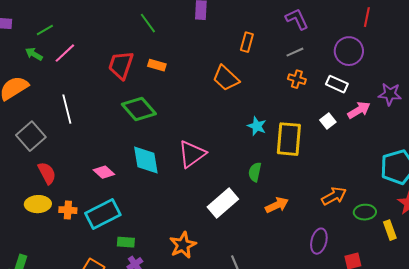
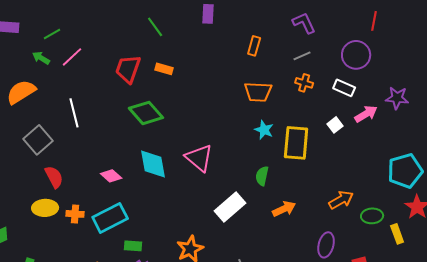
orange trapezoid: (226, 78) -> (258, 92), moved, turned -40
pink triangle: (192, 154) -> (199, 158), turned -44

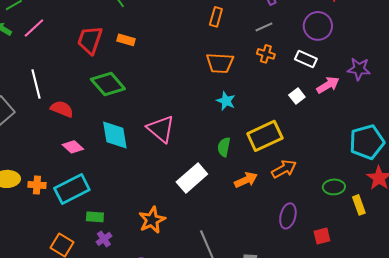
yellow rectangle: (296, 143) -> (265, 136), moved, turned 60
red semicircle: (54, 177) -> (62, 109), moved, turned -40
orange arrow: (341, 200) -> (284, 169), moved

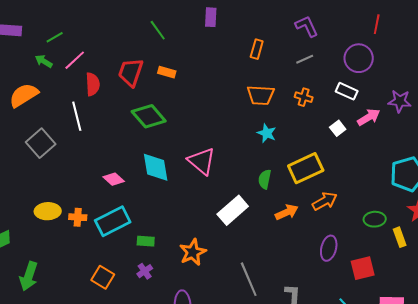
orange cross: (266, 54) -> (304, 97), moved
red semicircle: (62, 109) -> (93, 84), moved, turned 65
green rectangle: (95, 217) -> (146, 241), moved
red square: (322, 236) -> (363, 268), size x1.4

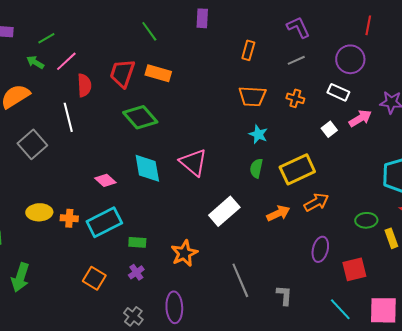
orange rectangle: (167, 72) -> (158, 73), size x1.4
green semicircle: (265, 179) -> (256, 168), moved

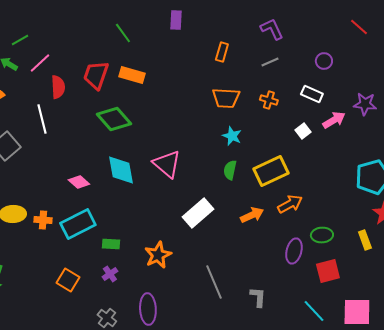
red line: (368, 25) -> (359, 27), moved, turned -60
purple circle: (350, 59) -> (324, 61), size x0.6
green ellipse: (366, 220) -> (322, 235), moved

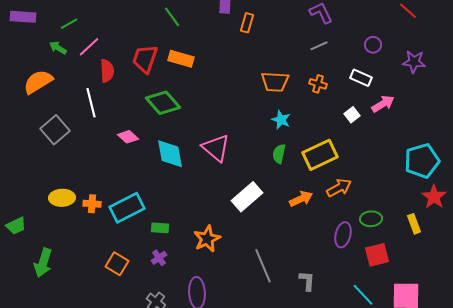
orange rectangle: (222, 52) -> (247, 23), moved
purple star: (365, 104) -> (414, 62), moved
pink diamond: (79, 182) -> (128, 137), moved

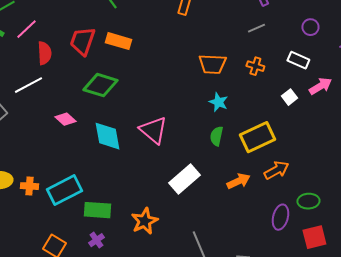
white line: (91, 103) -> (28, 85), turned 76
green diamond: (163, 103) -> (100, 85), turned -32
green rectangle: (160, 228) -> (97, 210), size x1.5

